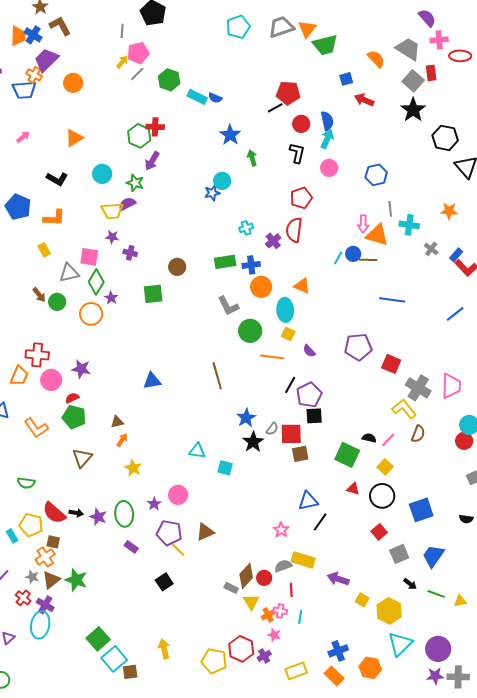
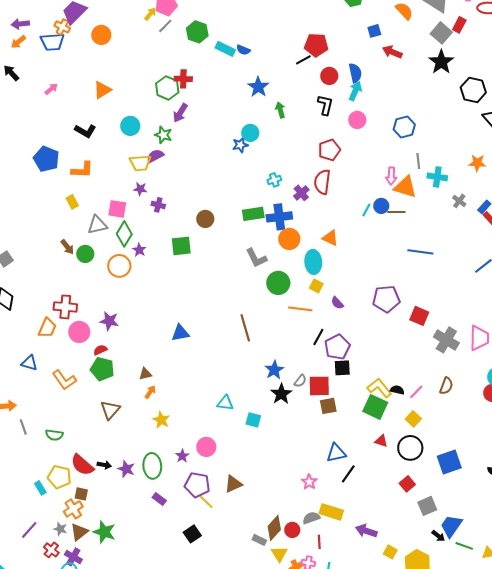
red rectangle: (431, 73) -> (459, 25), turned 35
blue cross: (251, 265) -> (279, 217), size x1.4
yellow L-shape: (404, 409) -> (379, 388), moved
blue trapezoid: (433, 556) -> (451, 526), moved

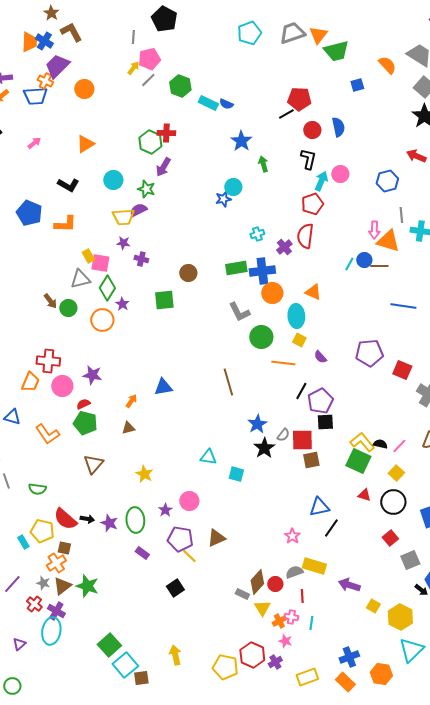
red arrow: (392, 52) -> (416, 156), moved
cyan arrow: (355, 91) -> (321, 181), moved
yellow rectangle: (72, 202) -> (88, 256), moved
orange arrow: (150, 392) -> (131, 401), moved

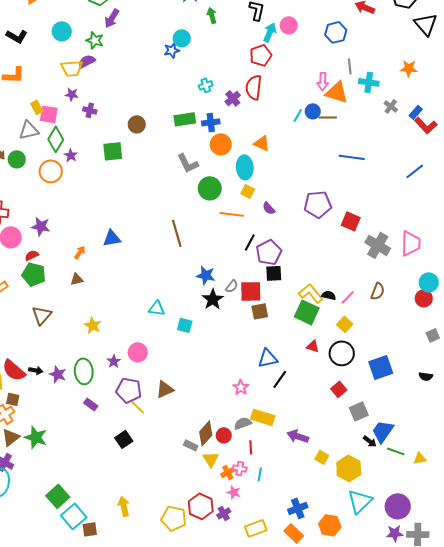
blue cross: (262, 271) -> (211, 122), size x0.7
blue star: (257, 424) -> (206, 275), turned -30

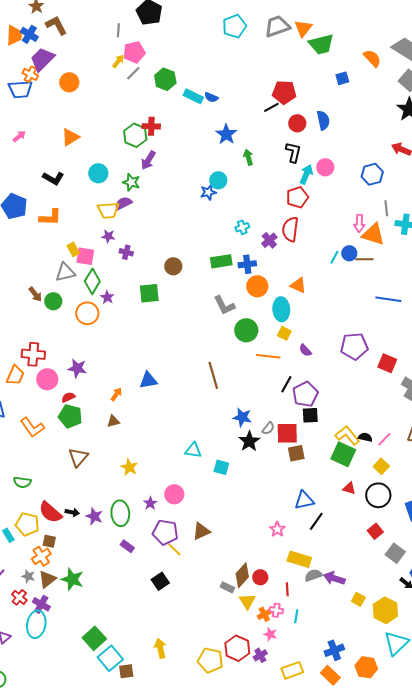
gray square: (359, 411) -> (395, 553), turned -30
gray semicircle: (243, 423) -> (313, 575), moved

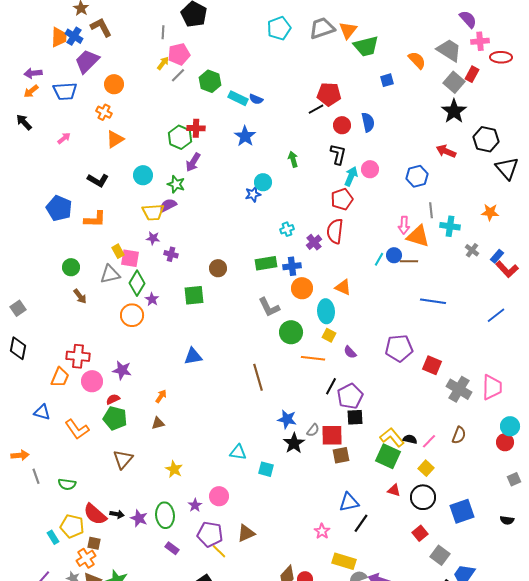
orange cross: (30, 74) -> (104, 112), moved
blue star: (226, 134) -> (245, 136), moved
green circle: (53, 301) -> (71, 267), moved
blue triangle: (148, 380) -> (193, 356), moved

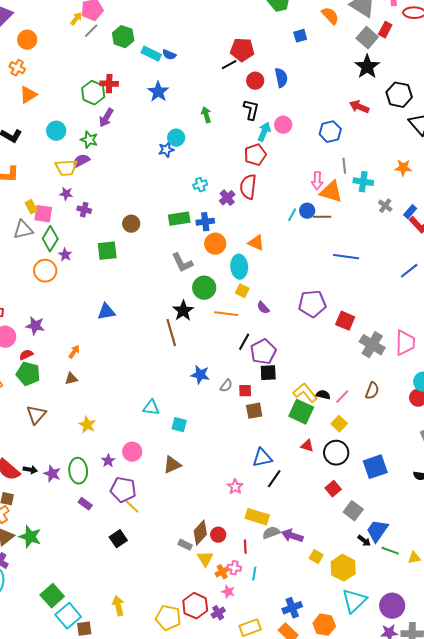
red square: (332, 435) -> (245, 391), size x0.6
black star: (294, 443) -> (183, 311), moved
brown triangle: (246, 533) -> (172, 465), moved

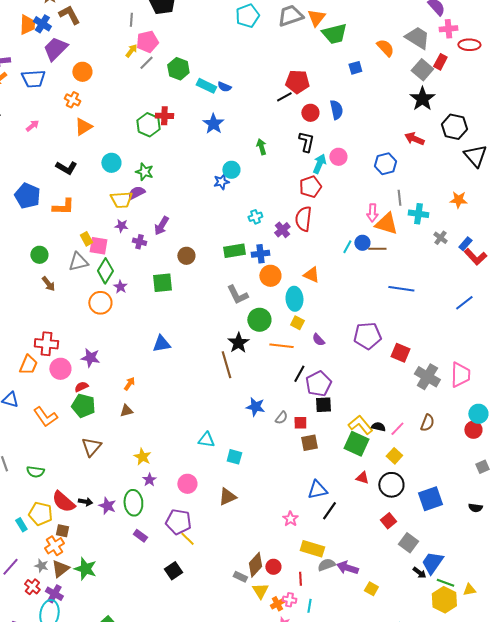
purple arrow: (106, 118) -> (161, 226), moved
purple star: (108, 461) -> (149, 480), moved
yellow hexagon: (343, 568) -> (444, 600), moved

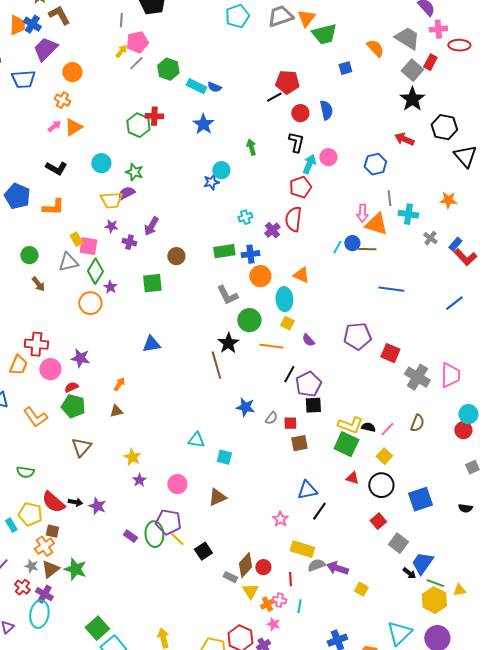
pink arrow: (32, 126) -> (54, 126), moved
yellow L-shape: (360, 425) -> (350, 425), turned 150
green ellipse: (133, 503) -> (154, 534), moved
black square: (173, 571) -> (203, 551), moved

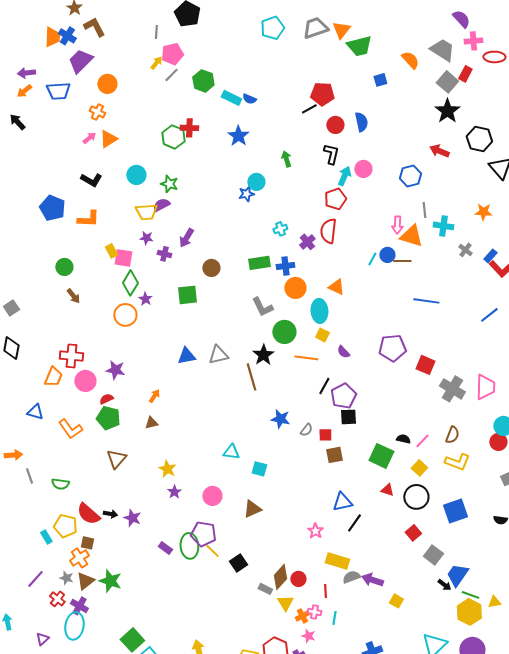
gray triangle: (68, 262) -> (218, 355), moved
yellow L-shape: (350, 425) -> (457, 462), moved

